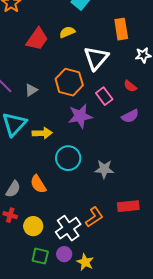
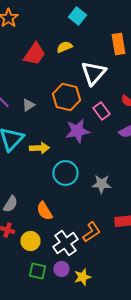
orange semicircle: (38, 184) -> (44, 211), moved
yellow star: (85, 262) -> (82, 277), turned 30

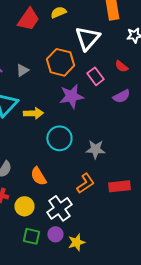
orange L-shape: (91, 232) -> (85, 183), moved

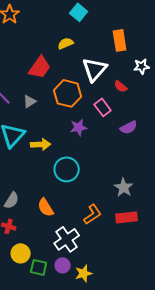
red trapezoid: (28, 19) -> (40, 67), moved
red semicircle: (121, 66) -> (121, 86), moved
purple star: (71, 96) -> (79, 127), size x0.7
gray star: (95, 149) -> (124, 187), moved, turned 30
yellow circle: (24, 206) -> (21, 253), moved

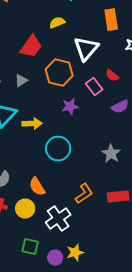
red semicircle: (121, 86) -> (112, 76), moved
gray star: (124, 187) -> (111, 154), moved
yellow circle: (21, 253) -> (25, 209), moved
purple circle: (63, 265) -> (55, 258), moved

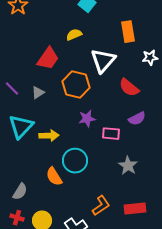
red semicircle: (112, 76) -> (129, 88), size x1.5
pink rectangle: (94, 87) -> (111, 134), moved, turned -48
orange semicircle: (37, 187) -> (54, 177), moved

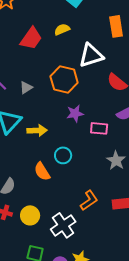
red trapezoid: (48, 59) -> (31, 38), moved
white triangle: (103, 61) -> (91, 55), turned 32
cyan circle: (75, 161) -> (63, 155), size x0.7

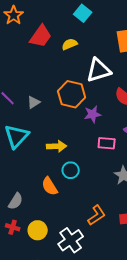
red trapezoid: (31, 38) -> (41, 36), moved
purple star: (75, 113) -> (93, 114), moved
yellow arrow: (37, 130) -> (57, 146), moved

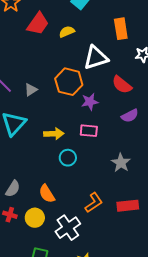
pink rectangle: (107, 143) -> (89, 131), moved
orange semicircle: (50, 186) -> (47, 194), moved

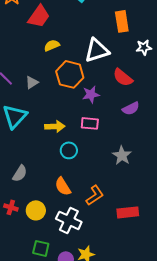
yellow semicircle: (67, 32) -> (52, 45), moved
gray semicircle: (13, 189) -> (20, 173), moved
orange semicircle: (47, 194) -> (63, 186), moved
red rectangle: (128, 206) -> (128, 212), moved
white cross: (68, 228) -> (69, 220), turned -30

